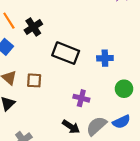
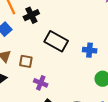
purple cross: (81, 98) -> (41, 83), moved

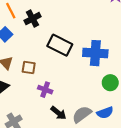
blue cross: (90, 50) -> (95, 53), size x1.6

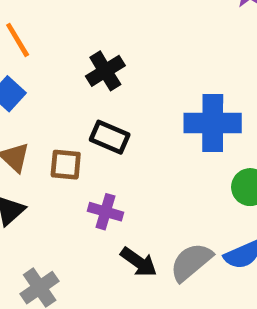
black cross: (33, 19) -> (105, 71), moved
black rectangle: (60, 45) -> (110, 137), moved, size x0.7

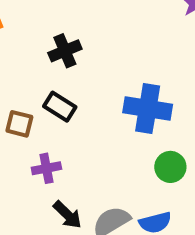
purple cross: (106, 212) -> (46, 168), turned -36

